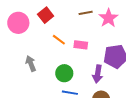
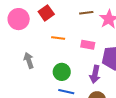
orange line: (59, 40) -> (58, 38), turned -32
pink rectangle: (81, 45) -> (88, 45), moved

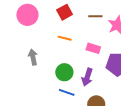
red square: (46, 13) -> (65, 12), moved
purple arrow: (95, 74) -> (87, 77), moved

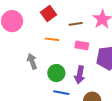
brown line: (95, 16) -> (76, 24), moved
gray arrow: (33, 57) -> (32, 61), moved

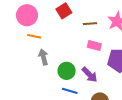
orange line: (52, 39) -> (34, 36), moved
purple arrow: (80, 75) -> (90, 75), turned -60

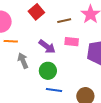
purple arrow: (90, 75) -> (47, 47), moved

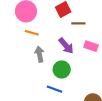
brown line: (64, 21) -> (78, 23), moved
blue line: (54, 90) -> (55, 89), moved

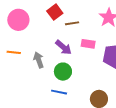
orange line: (32, 33) -> (14, 52), moved

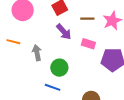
brown line: (72, 23) -> (87, 19), moved
purple arrow: (63, 47) -> (64, 32), moved

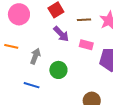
gray arrow: (37, 53) -> (35, 56), turned 35
blue line: (53, 87) -> (32, 85), moved

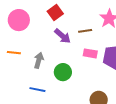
brown line: (84, 20) -> (85, 31), moved
pink rectangle: (86, 45) -> (90, 53), moved

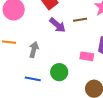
pink rectangle: (90, 53) -> (87, 56), moved
green circle: (63, 72) -> (59, 72), moved

